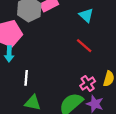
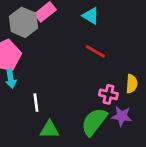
pink cross: (88, 84) -> (108, 94), turned -32

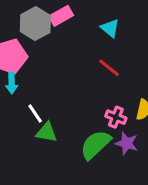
white line: (36, 103) -> (35, 114), turned -36
green triangle: (49, 130) -> (47, 132), moved

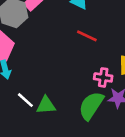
white line: (35, 114) -> (25, 100), moved

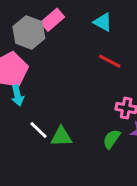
green semicircle: (91, 106) -> (112, 139), size x0.6

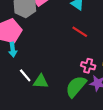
green semicircle: (112, 139) -> (76, 86), size x1.6

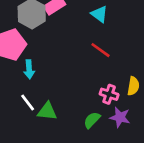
cyan arrow: (13, 50) -> (29, 69), moved
green semicircle: (76, 86) -> (92, 120), size x0.6

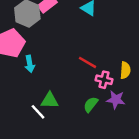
red line: (100, 50) -> (88, 62), moved
white line: (28, 103) -> (38, 112), moved

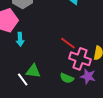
pink cross: (104, 80) -> (80, 59), size x1.5
green semicircle: (91, 104) -> (67, 78), turned -112

